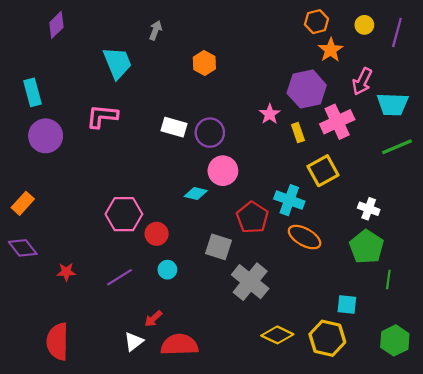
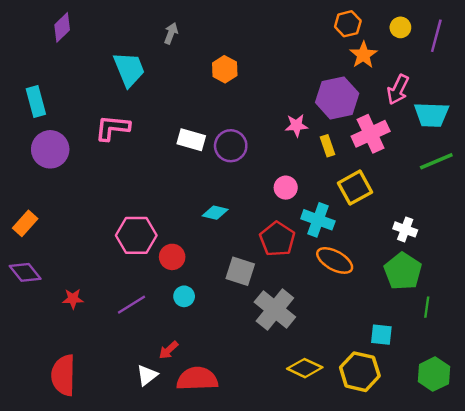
pink star: (270, 114) -> (296, 125), turned 30
pink circle: (223, 171) -> (286, 188), moved, size x0.7

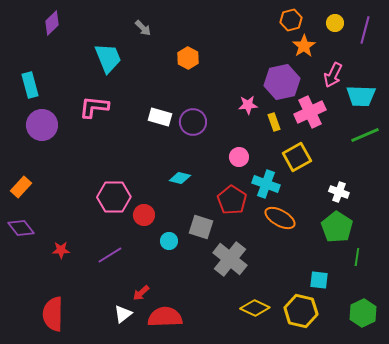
gray arrow: (171, 33) -> (143, 28), turned 114
cyan circle: (184, 296) -> (169, 241), moved

